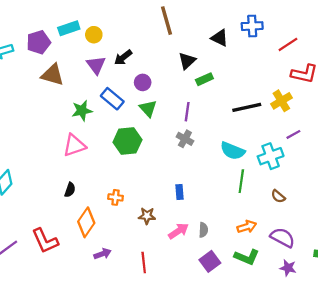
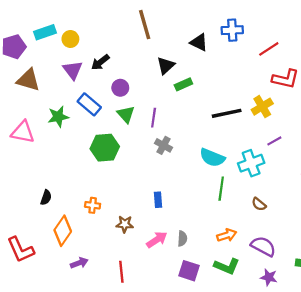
purple line: (187, 112) -> (154, 118), moved
pink triangle: (74, 145) -> (23, 132), moved, turned 30
purple square: (210, 261) -> (189, 271), turned -36

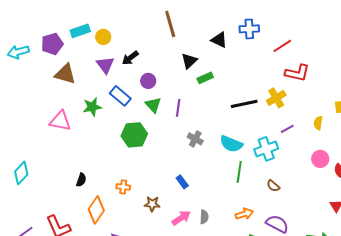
gray cross: (164, 145) -> (195, 139), moved
blue rectangle: (158, 200) -> (182, 182), turned -32

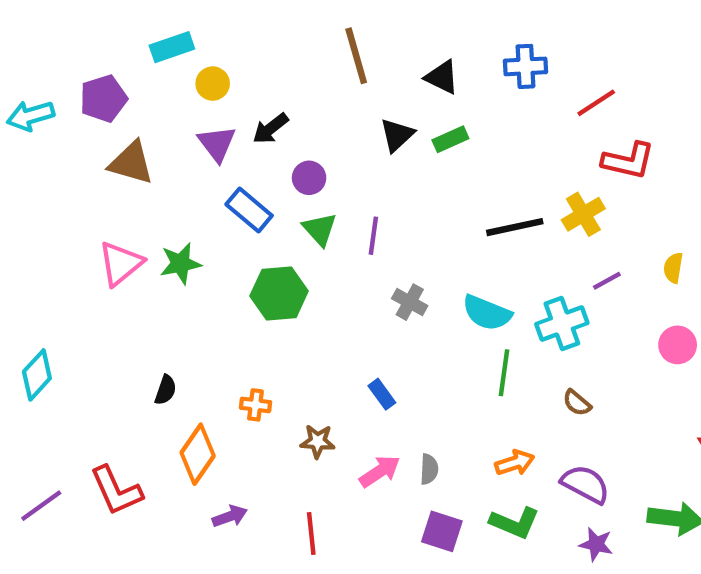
cyan rectangle: (80, 31) -> (172, 47), moved
black triangle: (219, 40) -> (442, 77), moved
green rectangle: (205, 78) -> (450, 139), moved
green star: (92, 107) -> (180, 264), moved
pink triangle: (60, 121) -> (121, 264), turned -50

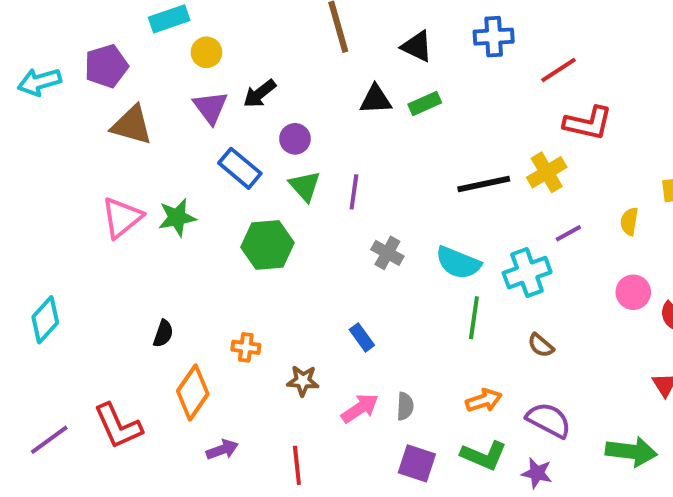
black triangle: (397, 135) -> (376, 100), turned 40
purple star: (596, 544) -> (537, 473), moved

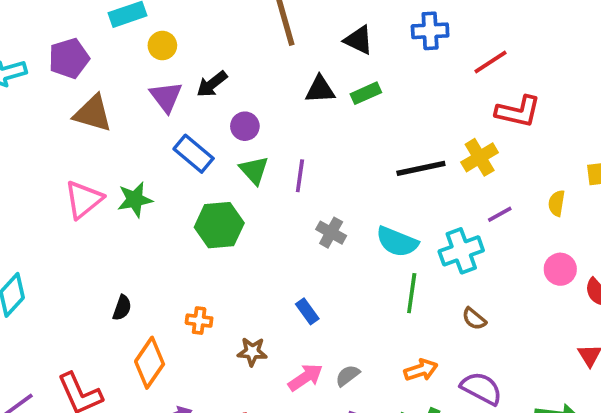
gray semicircle: (405, 406) -> (348, 376), turned -130

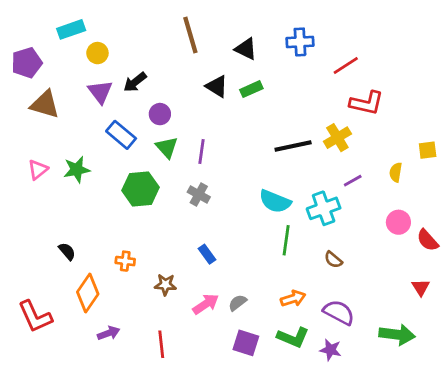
black triangle: (320, 90) -> (217, 86), turned 35
pink triangle: (84, 200) -> (38, 170), size x0.7
gray cross: (331, 233) -> (199, 194), moved
black semicircle: (122, 308) -> (67, 251), turned -60

